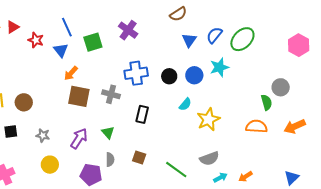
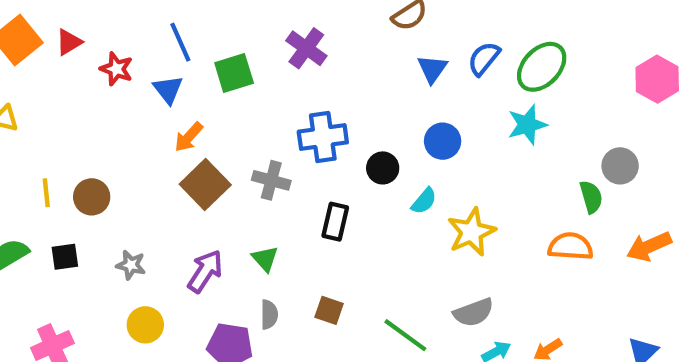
cyan star: (219, 67) -> (527, 125), moved
black circle: (169, 76) -> (383, 168), moved
brown square: (79, 96) -> (205, 184), turned 35

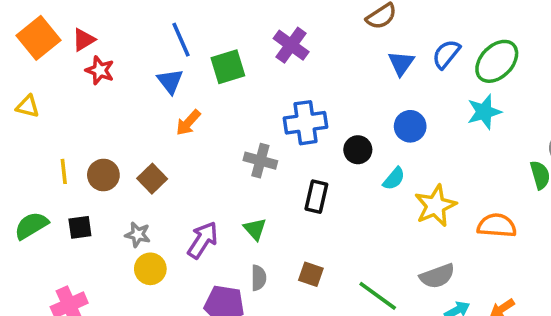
red star: (116, 69) -> (100, 70), moved
brown square: (205, 184) -> (152, 179), moved, size x0.7
orange semicircle: (571, 246) -> (497, 226), moved
yellow circle: (145, 325) -> (150, 269), moved

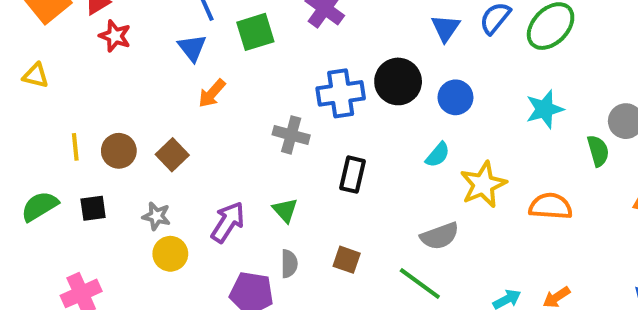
cyan star: (484, 112) -> (545, 109), moved
black circle: (358, 150) -> (398, 81), moved, size x1.5
gray semicircle: (437, 276) -> (440, 236), moved

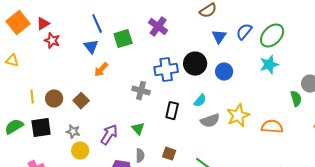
cyan star: (545, 109) -> (269, 65), moved
cyan semicircle: (438, 155) -> (200, 101), moved
black square: (93, 208) -> (41, 128), size x1.5
gray semicircle: (440, 236) -> (210, 121), moved

